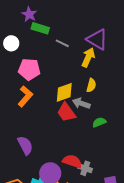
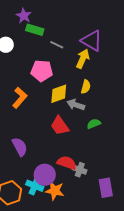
pink pentagon: (29, 69) -> (42, 71), moved
red trapezoid: (66, 112) -> (60, 126), moved

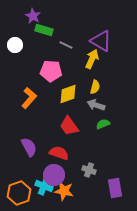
gray arrow: (76, 105) -> (96, 105), moved
red semicircle: (67, 163) -> (59, 153), moved

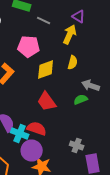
purple triangle: (101, 41) -> (79, 16), size x0.6
gray arrow: (96, 105) -> (91, 86), moved
gray cross: (89, 170) -> (77, 146), moved
cyan cross: (44, 186) -> (20, 134), moved

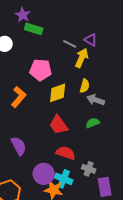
gray line: (44, 20) -> (70, 44), moved
gray arrow: (91, 86) -> (96, 100), moved
red semicircle: (37, 128) -> (66, 153), moved
cyan cross: (20, 134) -> (64, 179), moved

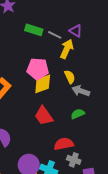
green rectangle: (34, 29) -> (34, 30), moved
pink pentagon: (41, 70) -> (38, 69), moved
yellow semicircle: (85, 86) -> (70, 77), turned -40
red semicircle: (66, 153) -> (64, 144), moved, turned -30

